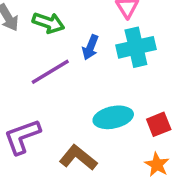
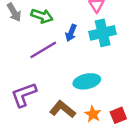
red square: (159, 124) -> (118, 115), moved
orange star: (157, 165) -> (93, 114), moved

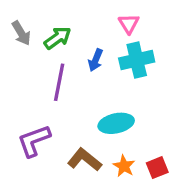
green arrow: (42, 16) -> (58, 38), turned -55
purple line: (43, 50) -> (59, 82), turned -48

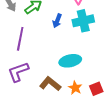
purple line: (59, 82) -> (20, 39), moved

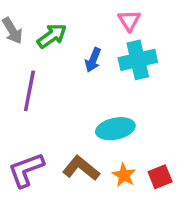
purple L-shape: (18, 72) -> (26, 170), moved

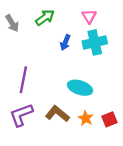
green arrow: (52, 36) -> (45, 18), moved
purple line: (29, 91) -> (23, 80), moved
cyan ellipse: (115, 129) -> (80, 88), turned 30

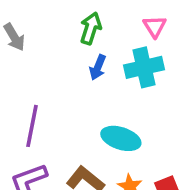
pink triangle: (89, 16) -> (155, 27), moved
green arrow: (45, 18) -> (91, 28), moved, turned -36

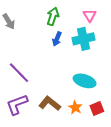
purple line: (32, 126) -> (19, 73), turned -55
cyan ellipse: (121, 138) -> (85, 81), moved

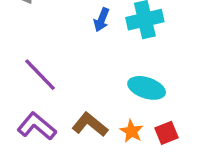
purple L-shape: (17, 104) -> (37, 126), turned 60

